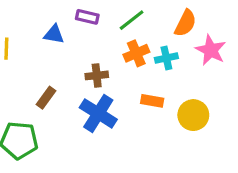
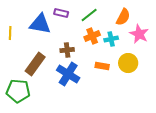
blue triangle: (54, 34) -> (40, 24), size x1.6
brown rectangle: (46, 98) -> (35, 64), size x1.6
yellow circle: (193, 115) -> (128, 63), moved

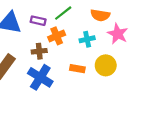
purple rectangle: (61, 13) -> (38, 21), moved
orange semicircle: (123, 17) -> (100, 15), turned 72
orange cross: (92, 36) -> (57, 36), moved

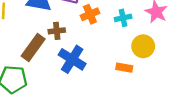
brown cross: (39, 51) -> (57, 31), moved
orange rectangle: (77, 69) -> (124, 68), moved

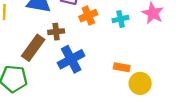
yellow circle: (143, 46) -> (140, 83), moved
blue cross: (72, 59) -> (71, 59), turned 30

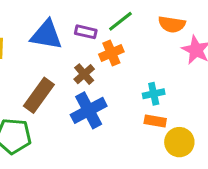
cyan cross: (121, 19) -> (154, 94), moved
brown cross: (56, 32) -> (84, 74), moved, turned -35

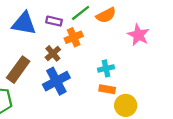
orange semicircle: (172, 24) -> (106, 15), moved, turned -36

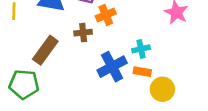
brown cross: (53, 53) -> (83, 33), turned 35
blue cross: (56, 81) -> (112, 67), moved

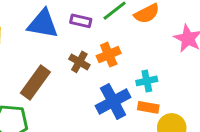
orange cross: (106, 15) -> (109, 55), moved
brown cross: (83, 33) -> (79, 62), turned 36

